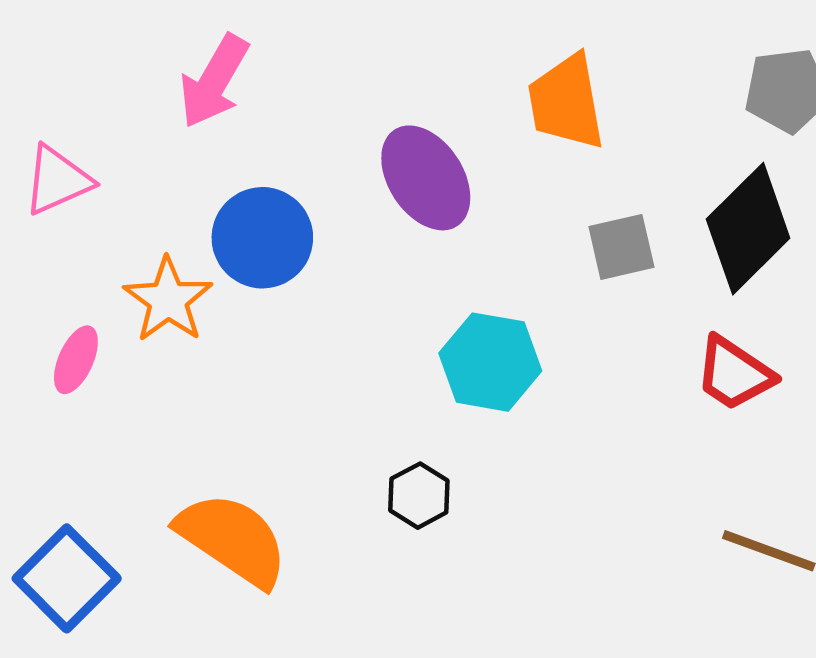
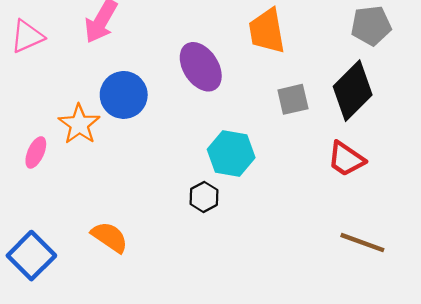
pink triangle: (58, 180) -> (27, 36), moved
black hexagon: (419, 496) -> (204, 197), moved
orange semicircle: (232, 539) -> (110, 237), size x0.7

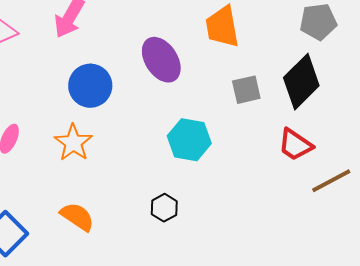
orange star: (79, 124) -> (73, 143), moved
black hexagon: (204, 197) -> (164, 208), moved
brown line: (362, 243) -> (331, 181), moved, turned -48

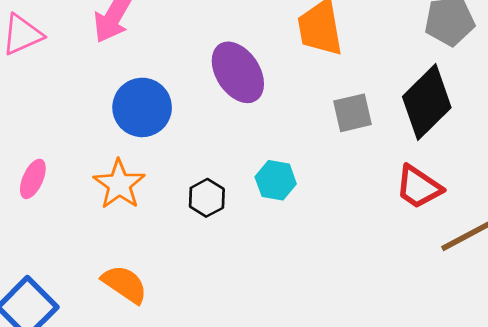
cyan hexagon: (189, 140) -> (276, 180), size x0.7
black hexagon: (164, 208) -> (207, 198), moved

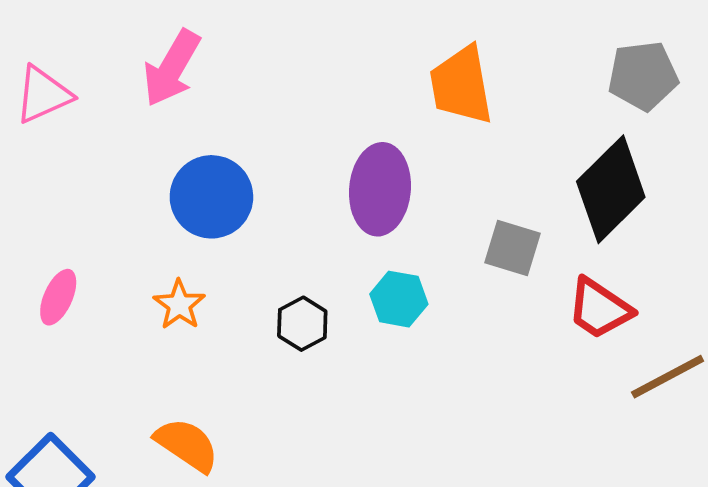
purple ellipse: (238, 72) -> (380, 189), moved, turned 38
gray square: (353, 113) -> (512, 248), moved, turned 30
orange star: (119, 184) -> (179, 305), size x0.7

